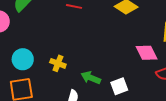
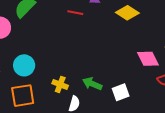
yellow cross: (58, 63) -> (60, 84), moved

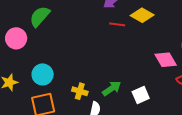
red line: (75, 13) -> (117, 24), moved
green arrow: (92, 84) -> (112, 88), turned 126

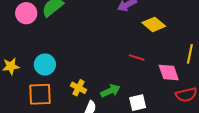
red line: (117, 24) -> (137, 57), moved
pink circle: (16, 38) -> (26, 13), moved

